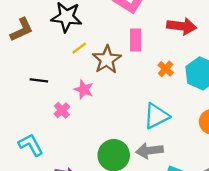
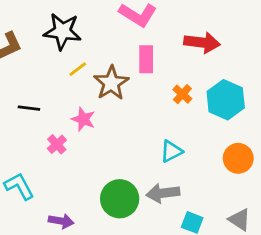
cyan triangle: (156, 116) -> (171, 151), size x0.7

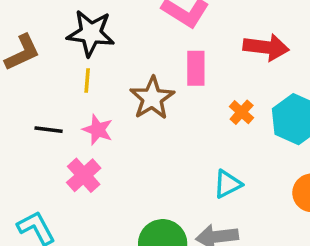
yellow line: (78, 69) -> (87, 81), moved, turned -48
pink star: (83, 119) -> (98, 130), moved
pink cross: (57, 144) -> (84, 175), size x1.4

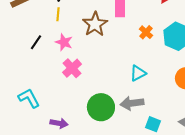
black line: (49, 130) -> (36, 42), turned -63
pink cross: (84, 175) -> (72, 68), moved

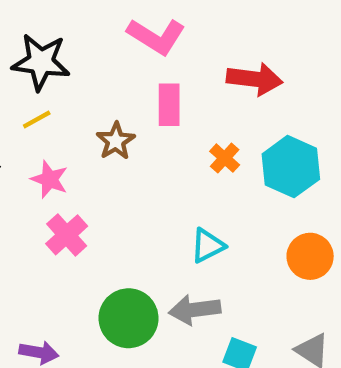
yellow line: (58, 14) -> (37, 120), turned 56
brown star: (95, 24) -> (116, 141), size x0.7

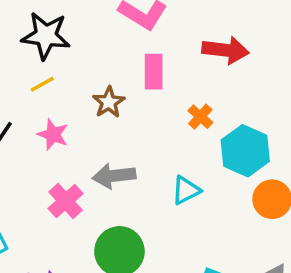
cyan hexagon: (291, 167) -> (245, 151), moved
pink cross: (67, 235) -> (66, 201), moved
gray arrow: (195, 310) -> (114, 176), moved

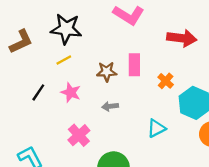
pink rectangle: (154, 72) -> (134, 65), moved
brown star: (109, 102) -> (107, 72), turned 30
gray arrow: (114, 176) -> (110, 106), moved, size x0.6

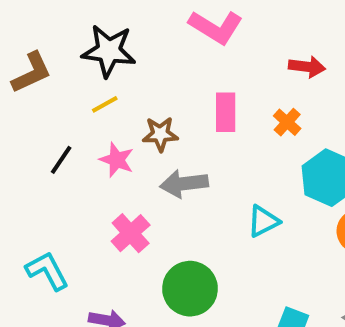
red arrow: (182, 38) -> (307, 67), size x0.7
brown star: (107, 72) -> (160, 134), moved
orange cross: (166, 81) -> (287, 122), moved
gray arrow: (110, 106) -> (184, 184), size x1.6

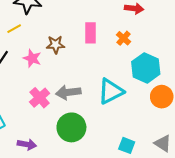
yellow line: (105, 104) -> (14, 29), moved
gray arrow: (184, 184) -> (68, 92), moved
cyan triangle: (263, 221) -> (111, 91), size x1.5

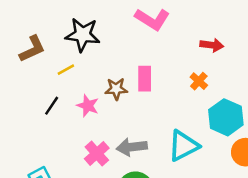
pink rectangle: (91, 33) -> (145, 79), moved

